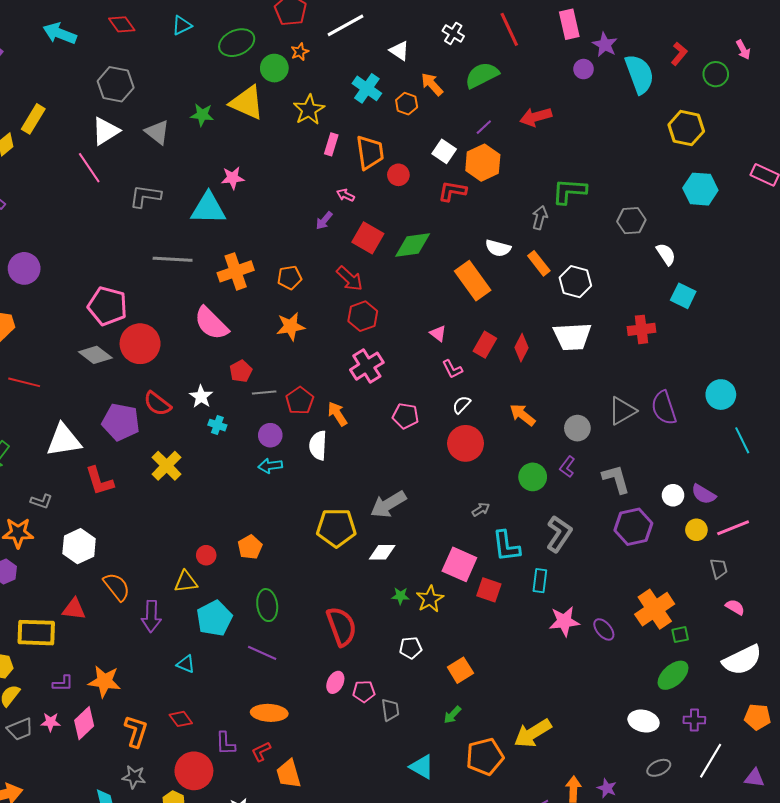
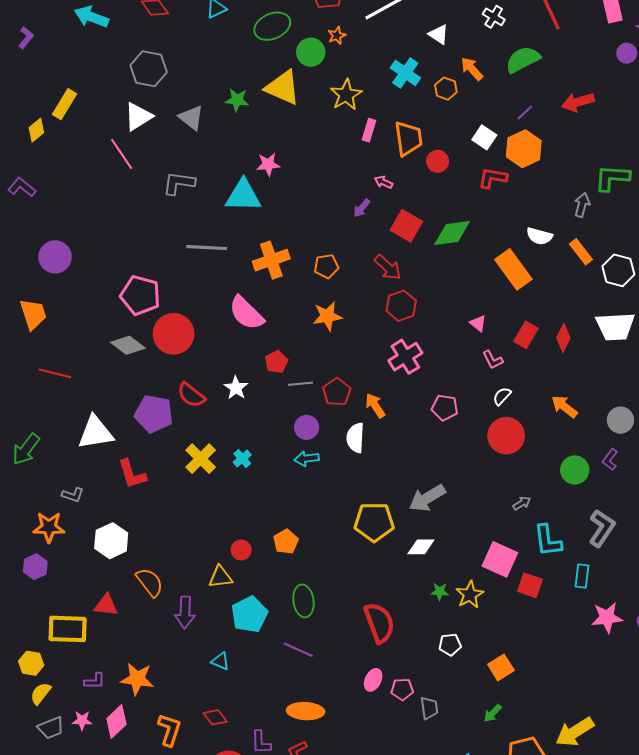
cyan cross: (217, 425) -> (242, 459), moved, turned 30

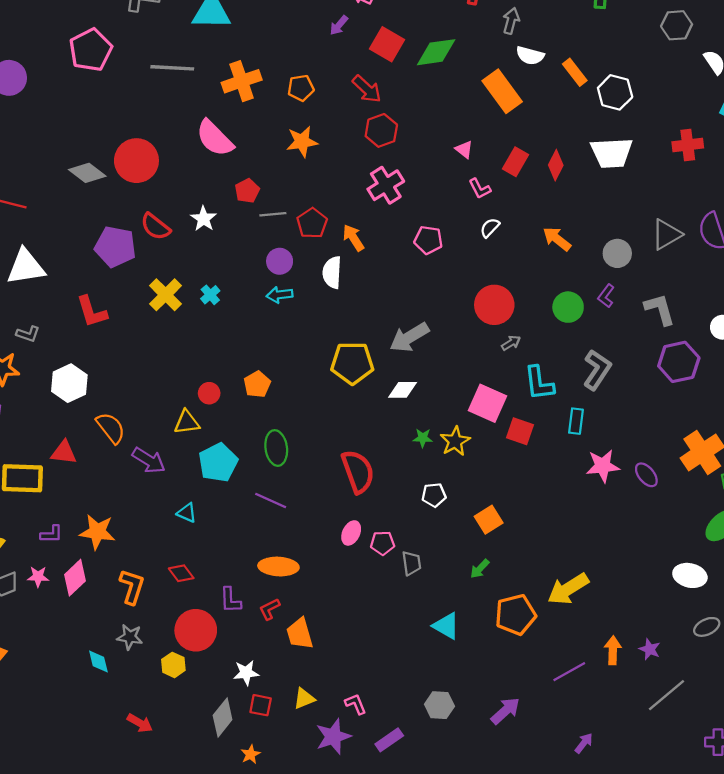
gray arrow: (582, 205) -> (511, 21), moved
pink pentagon: (140, 295) -> (91, 50), moved, turned 30
white triangle: (96, 433) -> (26, 267), moved
red circle: (506, 436) -> (494, 305), moved
purple arrow: (185, 612) -> (149, 460), turned -60

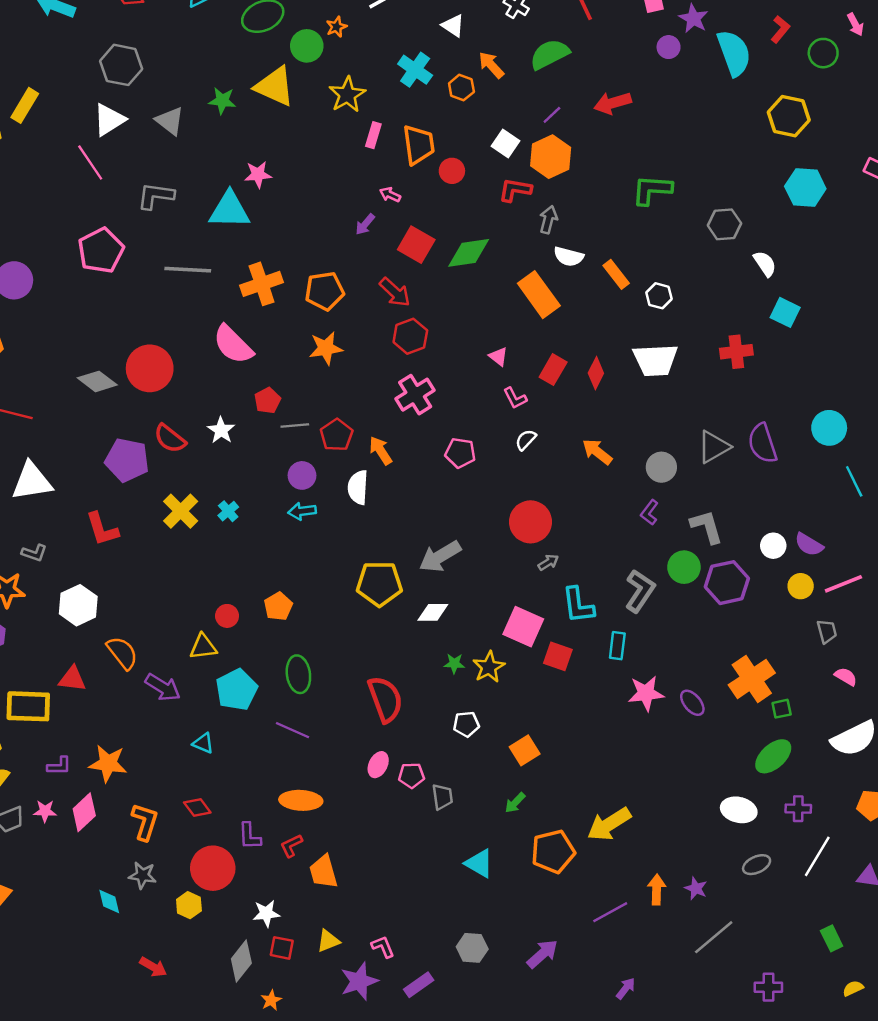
orange pentagon: (301, 88) -> (325, 291), size x1.4
white hexagon: (615, 92) -> (659, 296), size x0.7
green circle: (568, 307) -> (684, 567), moved

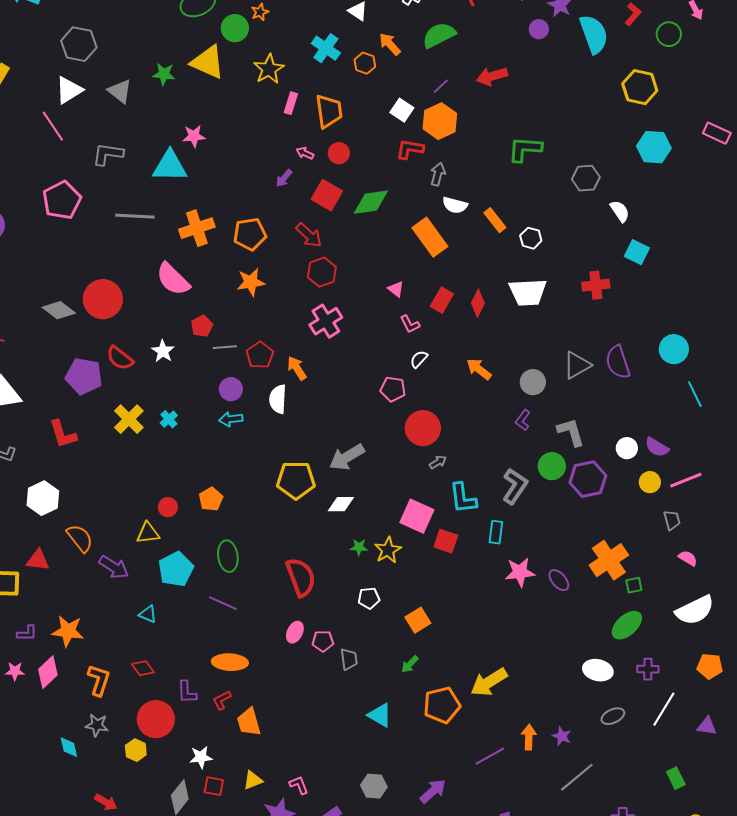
red circle: (452, 171) -> (339, 153), moved
pink pentagon: (460, 453) -> (393, 389), moved

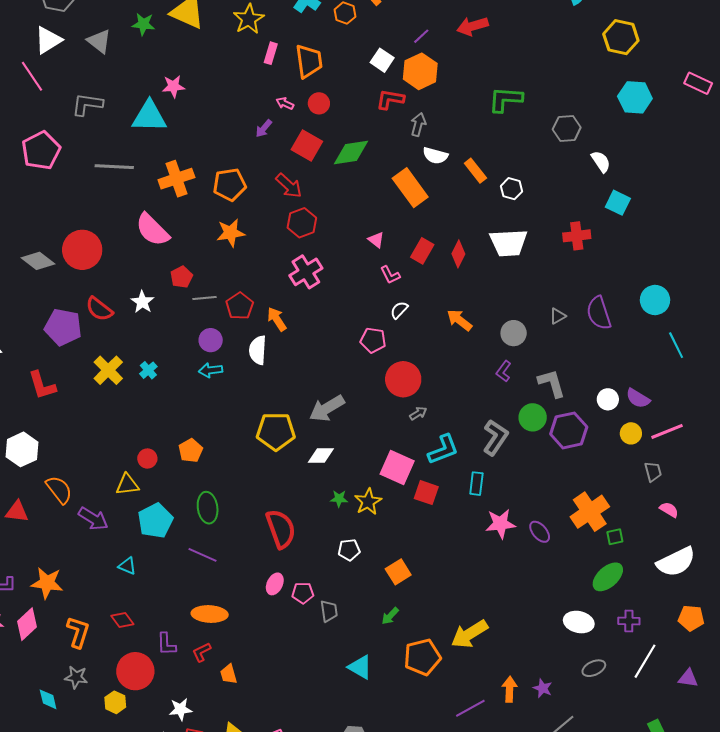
gray triangle: (577, 365) -> (558, 316), size x0.6
cyan L-shape: (463, 498) -> (443, 449), turned -104
orange trapezoid: (249, 722) -> (229, 674), size x0.7

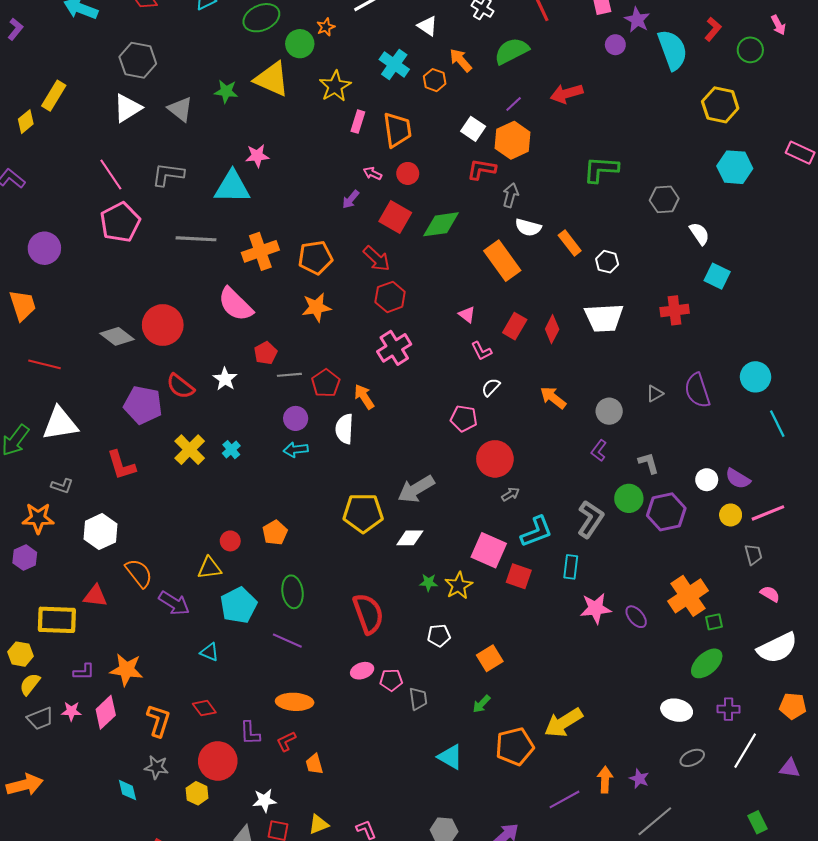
pink line: (32, 76) -> (111, 174), moved
gray L-shape: (552, 383) -> (649, 463), size x0.7
pink ellipse: (275, 584) -> (362, 671), turned 45

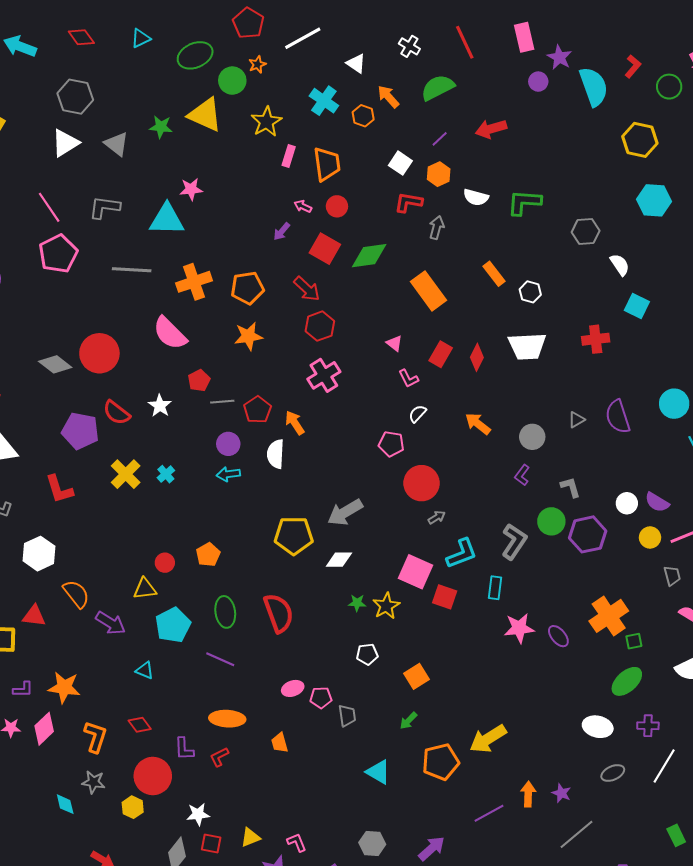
orange hexagon: (513, 140) -> (439, 174), size x0.7
white semicircle: (528, 227) -> (476, 197), moved
red semicircle: (368, 614) -> (279, 613), moved
orange trapezoid: (314, 764) -> (280, 743), moved

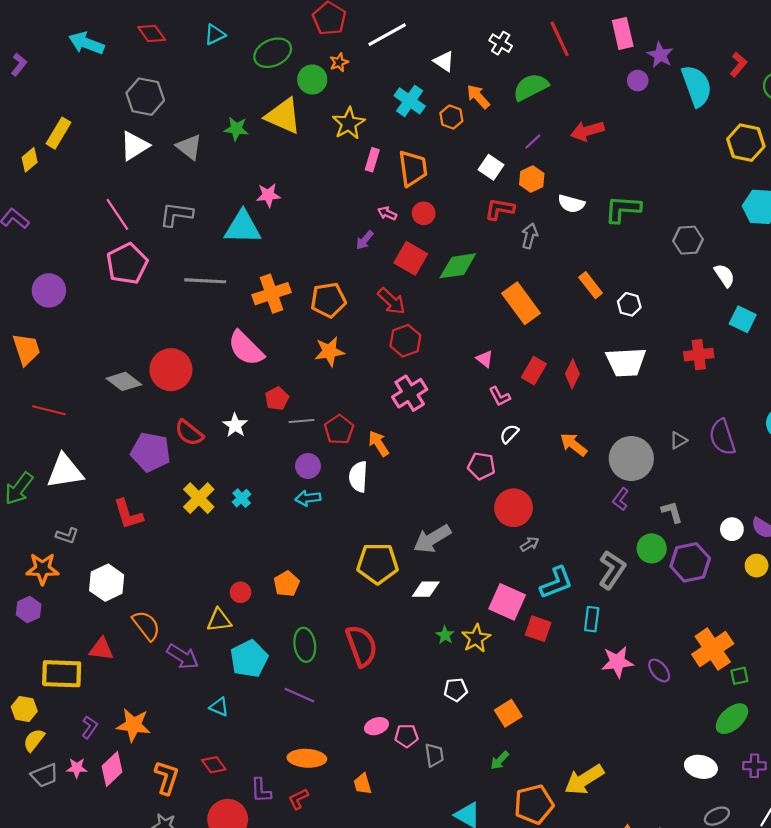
gray circle: (532, 437) -> (631, 458), size x1.6
green star: (357, 603) -> (445, 635), turned 30
purple L-shape: (23, 689) -> (90, 727), turned -55

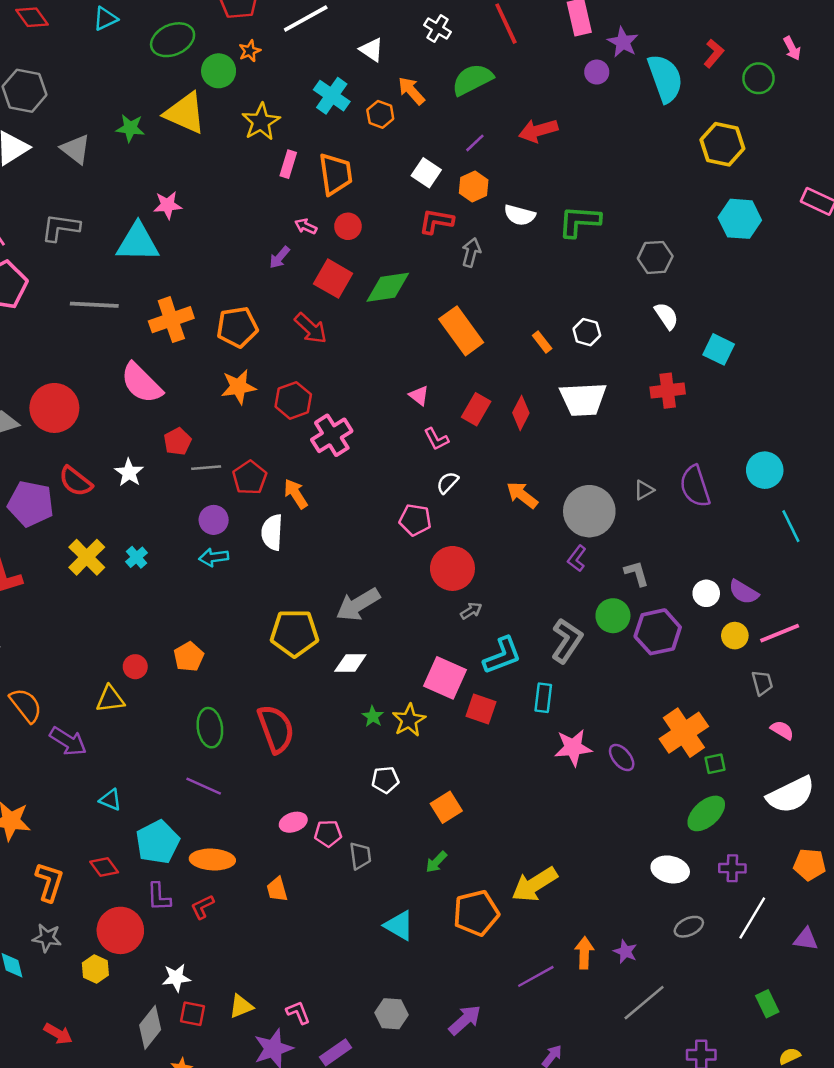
white semicircle: (724, 275) -> (666, 316), moved
orange rectangle: (591, 285) -> (542, 342), moved, size x0.7
red hexagon: (405, 341) -> (293, 400), moved
cyan pentagon: (249, 659) -> (158, 842), moved

